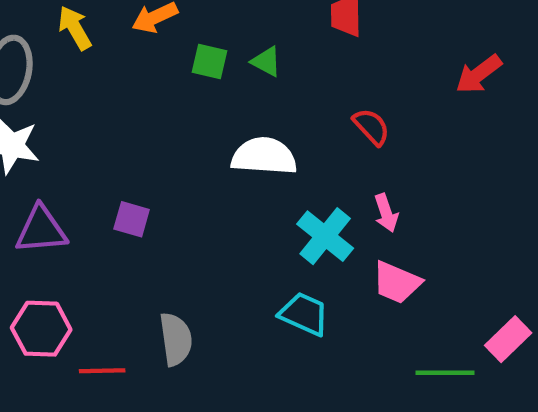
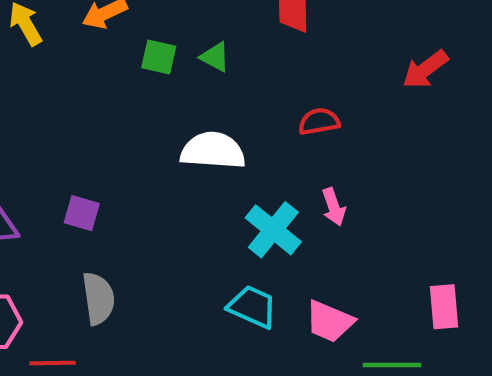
red semicircle: (371, 127) -> (319, 122), turned -57
pink trapezoid: (397, 282) -> (329, 321), moved
gray semicircle: (176, 339) -> (98, 298), moved
pink rectangle: (508, 339) -> (444, 307), moved, turned -51

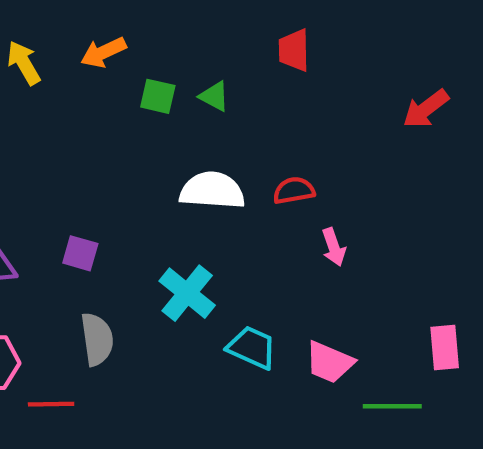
red semicircle: (319, 122) -> (294, 191), moved
cyan cross: (273, 230) -> (187, 293), moved

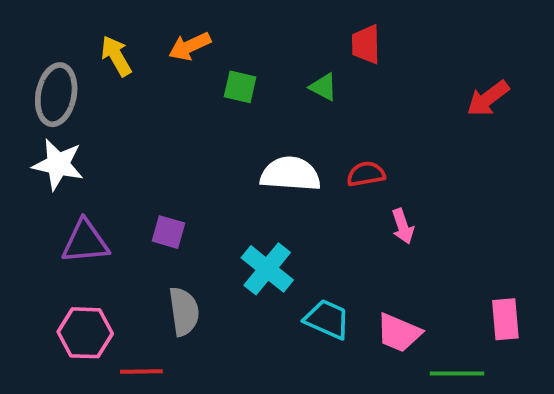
green triangle: (214, 96) -> (323, 87), moved

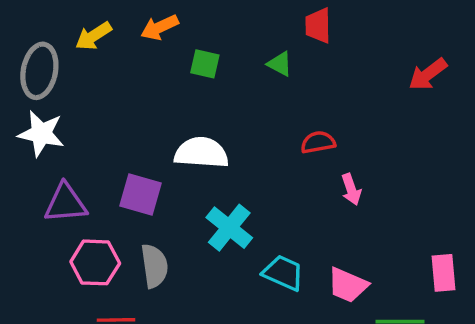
yellow arrow: (116, 56) -> (93, 36), turned -93
white semicircle: (290, 174) -> (201, 153), moved
purple square: (168, 232) -> (140, 195), size x1.4
pink hexagon: (85, 333) -> (95, 262), moved

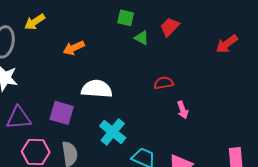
red trapezoid: (318, 26) -> (170, 27), moved, turned 45
orange arrow: (160, 27) -> (74, 48), moved
green square: (205, 64) -> (126, 18), moved

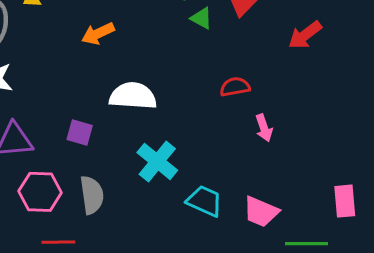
red arrow: (227, 44) -> (305, 35), moved
purple square: (62, 113) -> (80, 133), size x0.7

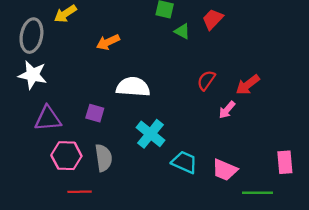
red arrow: (305, 35) -> (248, 85), moved
red semicircle: (235, 87) -> (206, 80), turned -45
pink arrow: (264, 128) -> (227, 110), turned 60

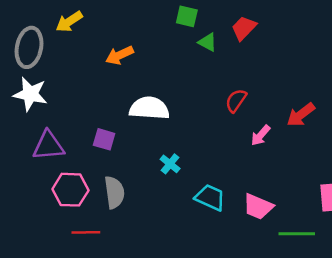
red arrow: (248, 85) -> (301, 115), moved
cyan cross: (150, 134) -> (170, 164), size x0.6

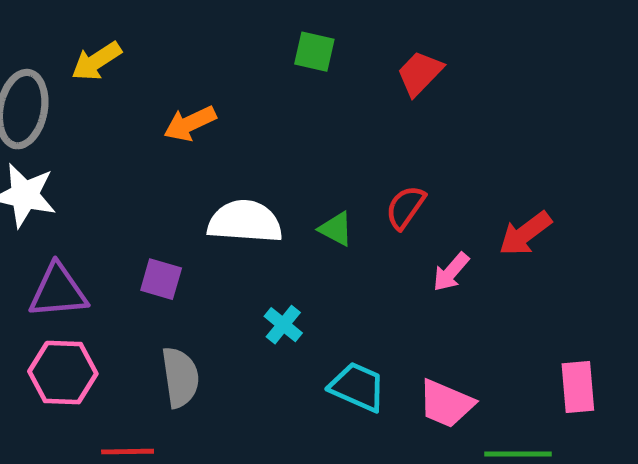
green triangle: (208, 42) -> (336, 229), moved
pink hexagon: (70, 190) -> (63, 373), moved

